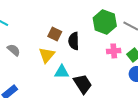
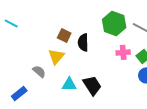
gray semicircle: (14, 50) -> (39, 71), moved
cyan triangle: (62, 72) -> (69, 84), moved

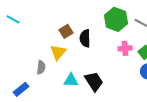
brown square: (64, 35) -> (66, 31), turned 32
gray semicircle: (39, 71) -> (41, 67), turned 56

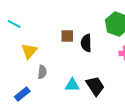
brown square: (66, 31) -> (67, 36), turned 32
yellow triangle: (58, 52) -> (29, 51), moved

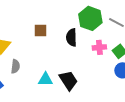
black semicircle: (86, 43) -> (71, 37), moved

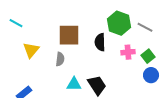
brown square: (40, 30) -> (69, 35), size x1.6
gray semicircle: (15, 66) -> (60, 59), moved

